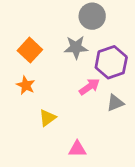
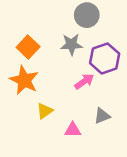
orange star: (26, 85) -> (24, 80), size x1.6
gray triangle: (115, 103) -> (102, 116), moved
pink triangle: (77, 149) -> (73, 130), moved

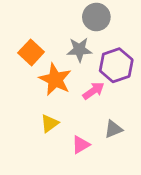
orange star: (24, 80) -> (55, 79), moved
pink triangle: (73, 130) -> (81, 145), turned -30

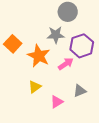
orange square: (31, 52) -> (13, 44), moved

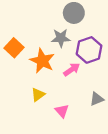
gray triangle: (80, 91) -> (97, 99), moved
pink triangle: (57, 102) -> (62, 111), turned -40

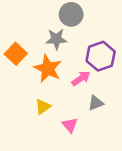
gray circle: (74, 13) -> (71, 14), moved
gray star: (61, 38) -> (56, 39), moved
gray triangle: (97, 99) -> (96, 103), moved

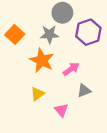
orange square: (16, 54) -> (15, 34), moved
purple hexagon: (101, 56) -> (88, 32), moved

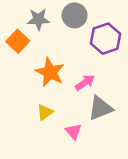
gray star: (49, 34) -> (38, 19), moved
gray triangle: (84, 91) -> (100, 108), size x1.5

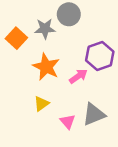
gray star: (38, 19) -> (45, 29), moved
purple hexagon: (106, 39) -> (100, 56), moved
gray triangle: (100, 108) -> (94, 114), moved

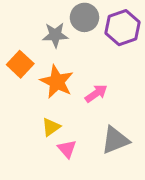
orange square: (16, 38) -> (20, 64), moved
purple hexagon: (100, 56) -> (122, 28), moved
pink triangle: (68, 122) -> (67, 149), moved

